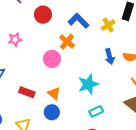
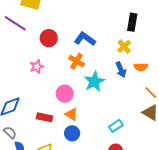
yellow cross: (108, 25) -> (124, 46), moved
pink star: (15, 40) -> (37, 67), moved
pink circle: (52, 59) -> (65, 94), moved
cyan star: (88, 84) -> (94, 82), moved

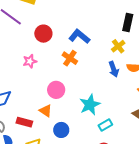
cyan star: (94, 82) -> (90, 105), moved
orange triangle: (71, 114) -> (46, 111), moved
red rectangle: (45, 117) -> (24, 122), moved

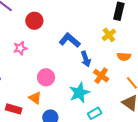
blue L-shape: (79, 36) -> (70, 40), moved
orange cross: (70, 58) -> (101, 76), moved
blue arrow: (114, 69) -> (86, 59), moved

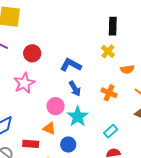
pink star: (20, 48) -> (24, 83), size x1.5
blue arrow: (86, 59) -> (75, 89), moved
cyan star: (79, 93) -> (78, 116), moved

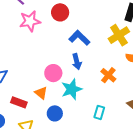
yellow cross: (108, 51) -> (119, 35), size x1.5
red circle: (32, 53) -> (60, 12), moved
pink star: (24, 83) -> (30, 21), moved
cyan rectangle: (111, 131) -> (99, 112), turned -48

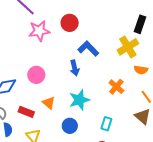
blue arrow: (77, 62) -> (75, 68), moved
pink circle: (53, 73) -> (36, 75), moved
blue circle: (55, 113) -> (70, 126), moved

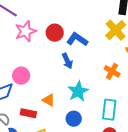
red circle: (70, 23) -> (55, 33), moved
pink circle: (36, 75) -> (21, 76), moved
cyan rectangle: (106, 124) -> (109, 110), size x1.5

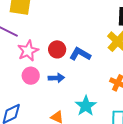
blue arrow: (67, 61) -> (56, 78), moved, turned -63
pink circle: (21, 76) -> (31, 76), moved

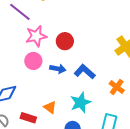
blue L-shape: (80, 54) -> (85, 72), moved

